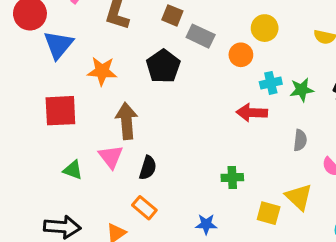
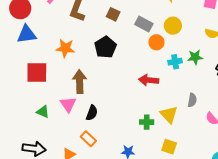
gray rectangle: (201, 36) -> (144, 24), moved
blue triangle: (58, 45) -> (27, 34), moved, turned 40
green star: (302, 90) -> (195, 57), moved
red arrow: (252, 113) -> (149, 80), moved
yellow triangle: (299, 197) -> (169, 115), moved

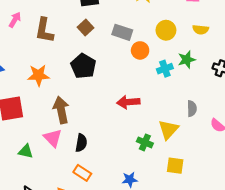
brown square: (113, 14) -> (86, 27), turned 32
yellow circle: (173, 26) -> (166, 30), moved
red arrow: (149, 80) -> (128, 102), moved
yellow triangle: (169, 115) -> (168, 130), turned 36
green cross: (147, 122) -> (145, 142), turned 32

